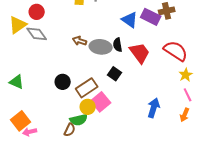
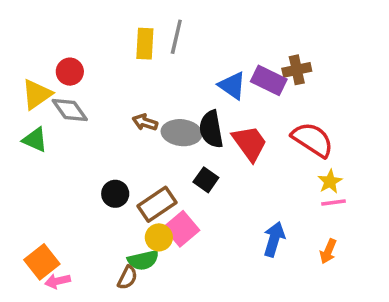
black semicircle: (118, 45) -> (211, 129), size x1.5
green triangle: (17, 82) -> (35, 140), moved
pink line: (188, 95) -> (333, 202), moved, turned -72

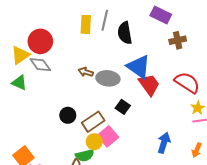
red circle: (70, 72) -> (40, 41), size x1.5
purple rectangle: (269, 80) -> (161, 15), moved
blue triangle: (232, 86) -> (139, 67), moved, size x1.4
black semicircle: (211, 129) -> (125, 33), moved

